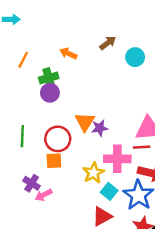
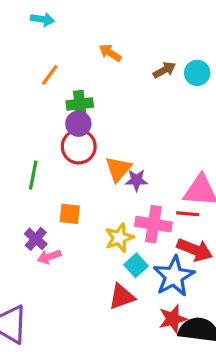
orange arrow: (68, 53) -> (110, 53), moved
cyan circle: (135, 57) -> (197, 73), moved
red circle: (58, 139) -> (79, 147), moved

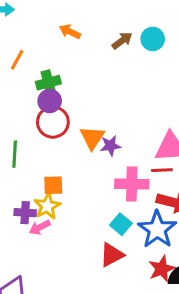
yellow star: (119, 238) -> (47, 206), moved
purple cross: (36, 239) -> (25, 213), turned -30

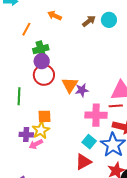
orange line: (17, 60) -> (26, 29), moved

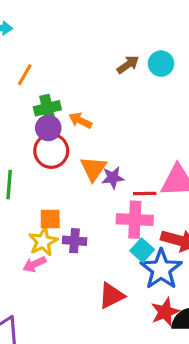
orange arrow: (55, 16) -> (80, 121), moved
red line: (116, 106) -> (145, 193), moved
purple cross: (26, 135) -> (75, 241), moved
cyan square: (89, 142) -> (142, 250), moved

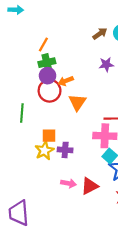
orange line: (25, 75) -> (43, 44), moved
orange arrow: (80, 121) -> (66, 81), moved, turned -48
purple star: (113, 178) -> (106, 65), moved
pink arrow: (34, 264) -> (68, 183), moved, turned -144

